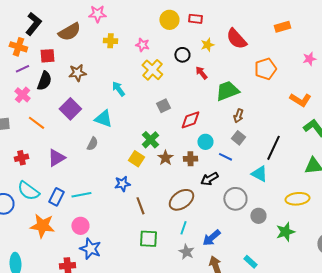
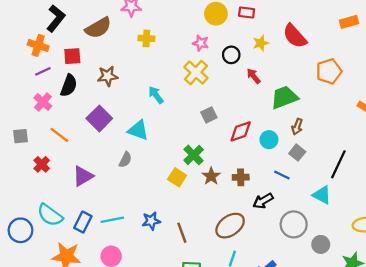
pink star: (142, 45) -> (201, 43), moved
cyan circle: (205, 142) -> (269, 140), moved
red cross: (21, 158) -> (42, 164), moved, turned -32
blue star: (122, 184) -> (151, 221), moved

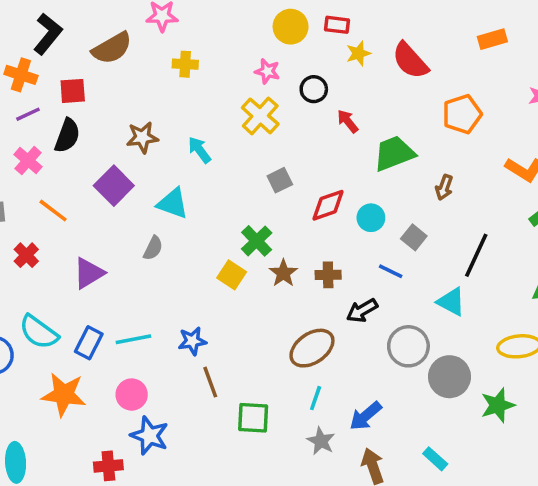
yellow star: (261, 43) -> (358, 53), moved
brown star: (108, 76) -> (142, 137), moved
brown arrow: (297, 127) -> (444, 187), moved
brown line: (182, 233) -> (210, 382), moved
gray circle: (321, 244) -> (449, 377), size x1.5

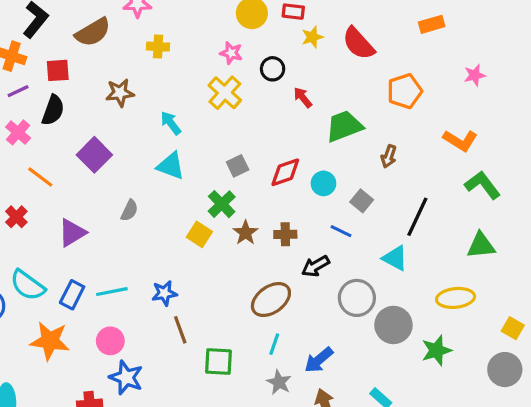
brown star: (142, 137) -> (120, 93), moved
gray square: (280, 180) -> (238, 166), moved
cyan triangle: (173, 203) -> (171, 166), moved

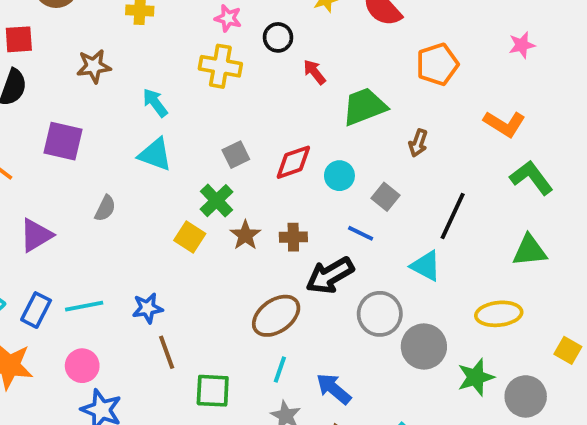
yellow cross: (225, 93) -> (220, 66), turned -32
purple square: (94, 155) -> (63, 141), turned -32
black arrow: (316, 266) -> (330, 275), size x1.4
blue arrow: (319, 360) -> (334, 389), turned 80
gray circle: (505, 370) -> (526, 396), moved

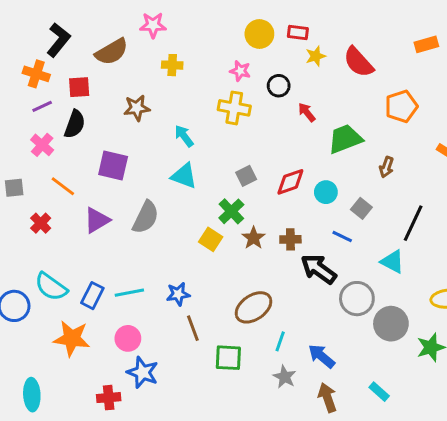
gray semicircle: (105, 208) -> (146, 217), size x1.6
purple triangle: (36, 235) -> (97, 220), moved
black arrow: (330, 275) -> (319, 269), turned 66
brown ellipse: (276, 316) -> (254, 307), moved

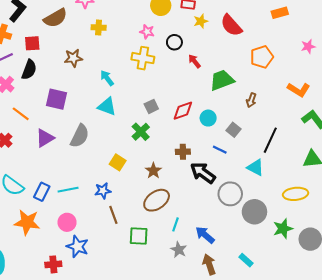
brown star: (254, 238) -> (153, 171), moved
yellow square: (211, 239) -> (118, 162), moved

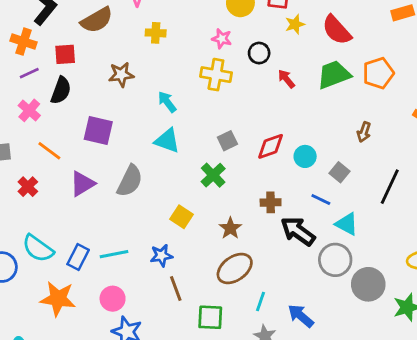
green trapezoid: (222, 80) -> (334, 75), moved
cyan triangle: (256, 168) -> (347, 224), moved

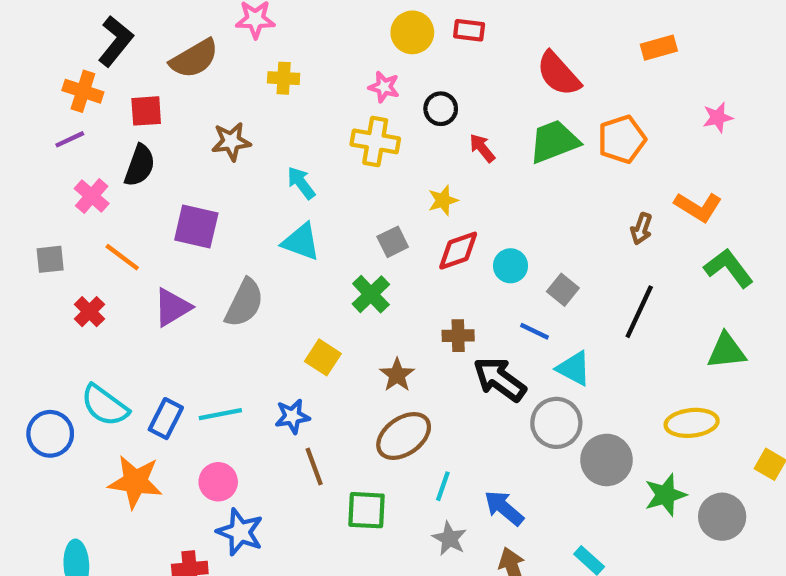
yellow star: (295, 24) -> (443, 200), moved
purple line: (29, 73) -> (70, 139), moved
brown arrow: (364, 132) -> (641, 229), moved

